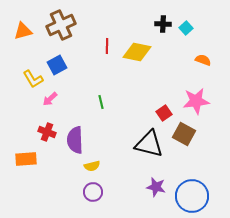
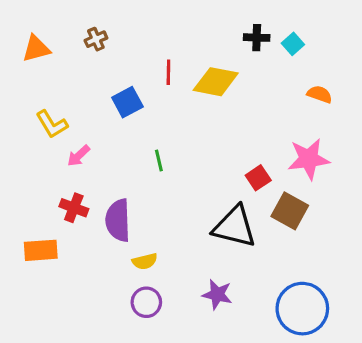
brown cross: (61, 25) -> (96, 39), size x0.5
blue square: (57, 65) -> (127, 102), moved
purple star: (156, 187) -> (217, 294), moved

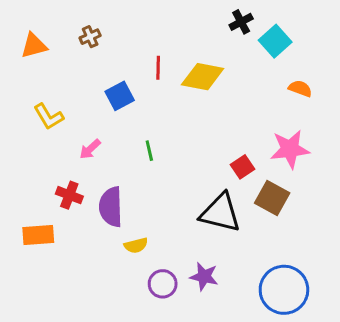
black cross: (257, 38) -> (241, 22), moved, turned -30
cyan square: (293, 44) -> (275, 41), size x1.5
pink arrow: (79, 156) -> (90, 149), moved
purple circle: (146, 302) -> (163, 284), moved

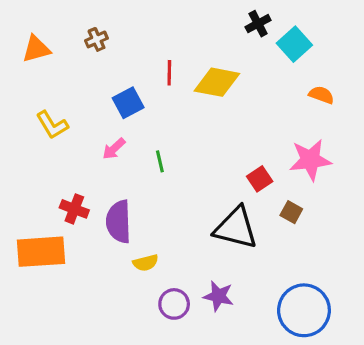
pink arrow: (90, 149) -> (114, 149), moved
brown square: (272, 198) -> (291, 212), size x0.6
orange rectangle: (38, 235) -> (41, 252), size x1.4

